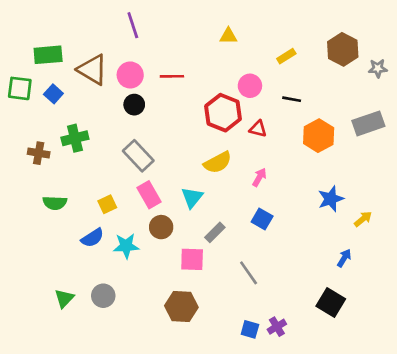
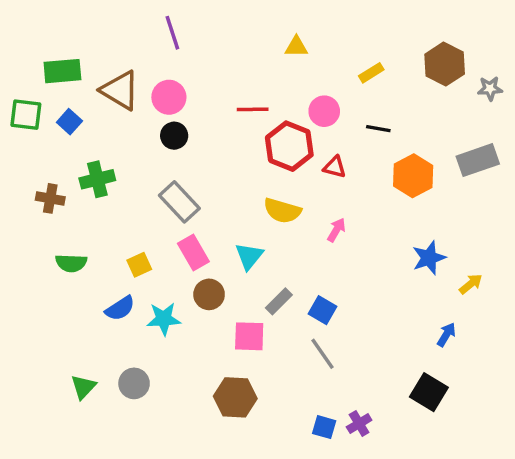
red line: (172, 76) -> (253, 109), moved
yellow semicircle: (218, 162) -> (282, 211), turned 44
blue square: (262, 219) -> (322, 310), moved

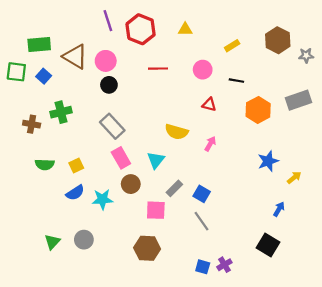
red hexagon: (289, 146) -> (141, 29), moved
yellow square: (139, 265) -> (76, 166), moved

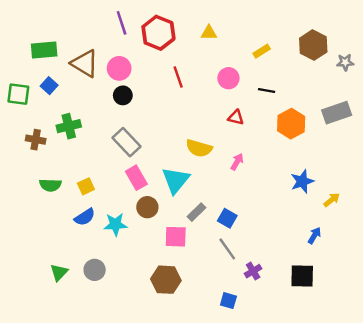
red line: (158, 69) -> (178, 77), turned 72
green square: (16, 72) -> (18, 94), moved
cyan triangle: (156, 160) -> (176, 180), size x1.4
black square: (268, 245) -> (302, 276), turned -30
purple cross: (224, 265) -> (253, 271), moved

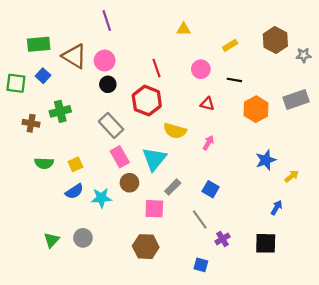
red hexagon: (158, 33) -> (147, 101), moved
blue square: (227, 218) -> (211, 189), moved

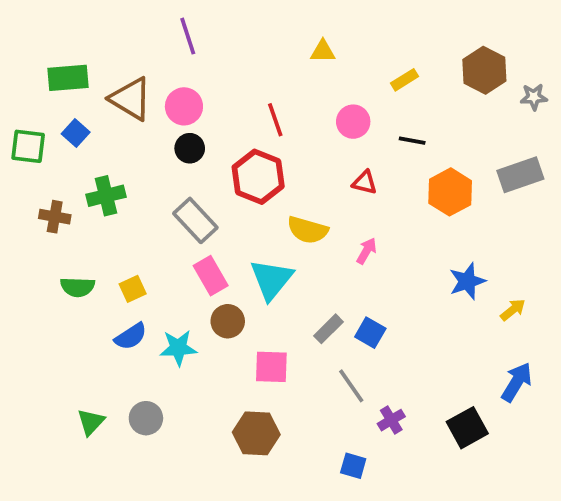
gray rectangle: (173, 187) -> (328, 329), moved
blue arrow: (277, 208) -> (517, 382), moved, size x1.5
black square: (266, 243) -> (467, 428), turned -30

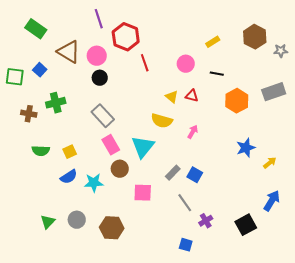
yellow triangle: (323, 51) -> (172, 97), moved, turned 40
green rectangle: (68, 78) -> (36, 29), moved, turned 40
red hexagon: (258, 177) -> (126, 37), moved
brown hexagon: (256, 433) -> (112, 228), moved

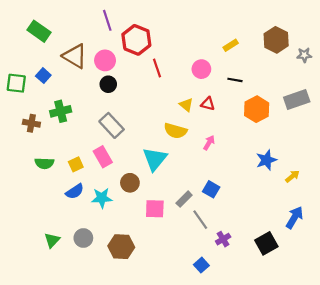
pink rectangle: (111, 145) -> (103, 157), moved
gray rectangle: (173, 173) -> (184, 199), moved
blue square: (186, 245) -> (201, 265), turned 32

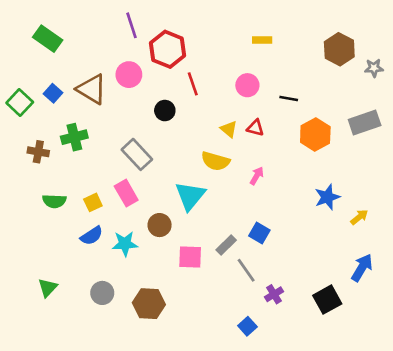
yellow rectangle: (231, 45) -> (262, 40), moved, turned 32
brown triangle: (75, 56) -> (92, 89), moved
green square: (16, 83) -> (20, 103), turned 36
black circle: (108, 84) -> (165, 111), moved
green triangle: (52, 240) -> (48, 288), moved

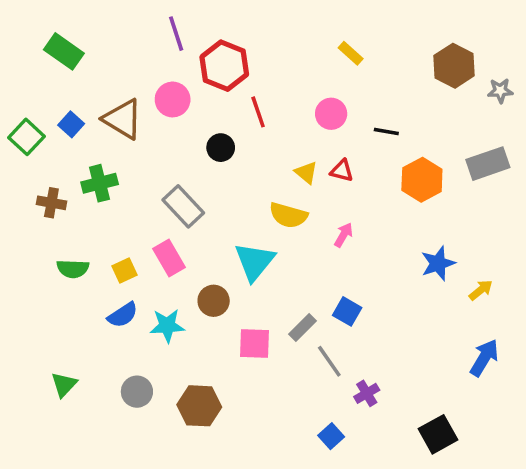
yellow rectangle: (262, 40) -> (351, 53), turned 42
black square: (327, 300) -> (438, 434), moved

